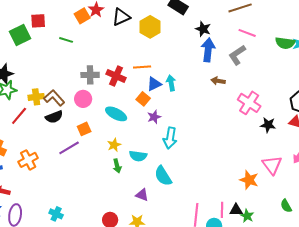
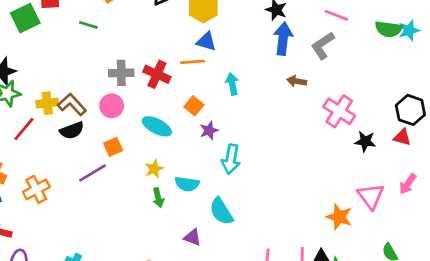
blue triangle: (154, 84) -> (206, 41), moved, turned 42

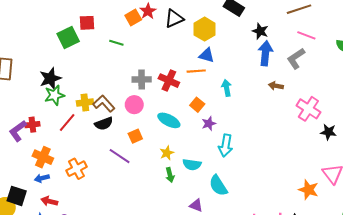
purple line: (92, 173) -> (120, 156), turned 65

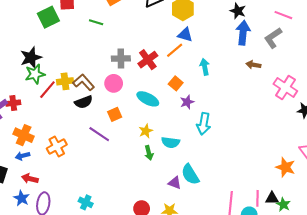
orange line: (196, 71) -> (175, 50), turned -36
red cross: (169, 81) -> (148, 60), turned 30
red line: (67, 122) -> (47, 90), moved
cyan semicircle: (218, 185) -> (190, 174), moved

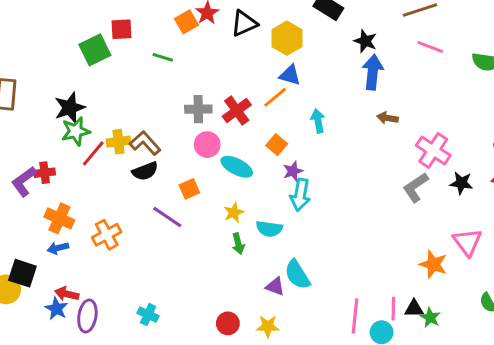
gray L-shape: (273, 38) -> (416, 187), moved
pink circle: (114, 83) -> (207, 145), moved
cyan arrow: (204, 124) -> (300, 195), moved
red arrow: (30, 179) -> (67, 294), moved

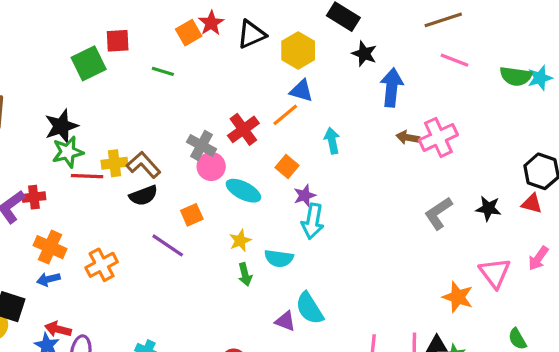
black star: (365, 41) -> (364, 54), moved
gray cross: (198, 109) -> (201, 146), moved, turned 30
pink cross: (433, 150) -> (438, 137), moved, turned 32
red line: (93, 153) -> (87, 176), turned 52

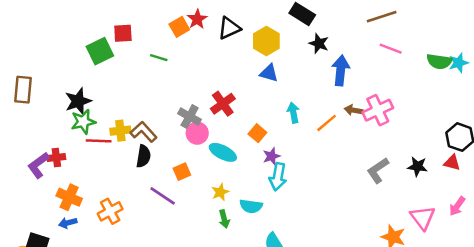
orange line: (285, 115) -> (327, 123), moved
black semicircle: (143, 195) -> (143, 156), turned -60

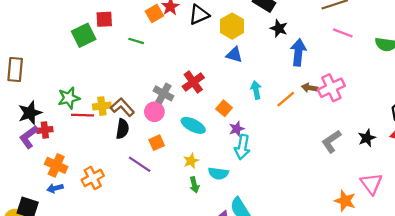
black star: (78, 101) -> (30, 113), moved
pink circle: (197, 133) -> (154, 112), moved
black star: (418, 166) -> (367, 138), turned -30

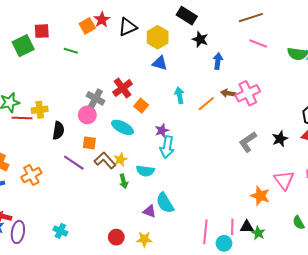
blue arrow: (298, 52) -> (218, 61), size x0.7
brown L-shape: (122, 107) -> (105, 161), moved
orange square: (224, 108) -> (141, 106), moved
orange square: (157, 143) -> (89, 143), turned 32

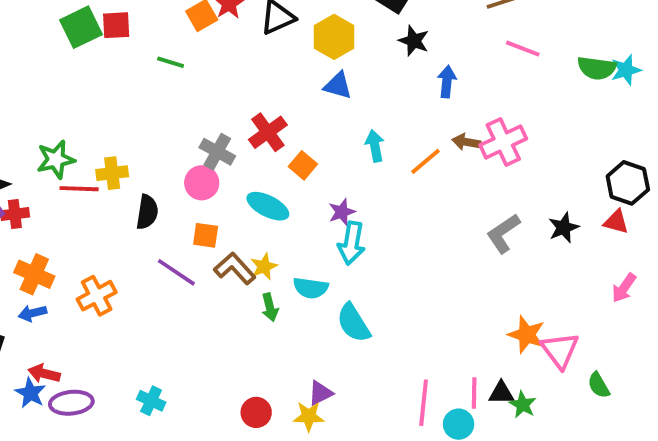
green square: (23, 46) -> (81, 27), moved
pink triangle: (284, 180) -> (560, 350), moved
cyan semicircle: (165, 203) -> (353, 323), moved
purple triangle: (149, 211) -> (320, 393), moved, turned -48
purple ellipse: (18, 232) -> (71, 403), turned 75

